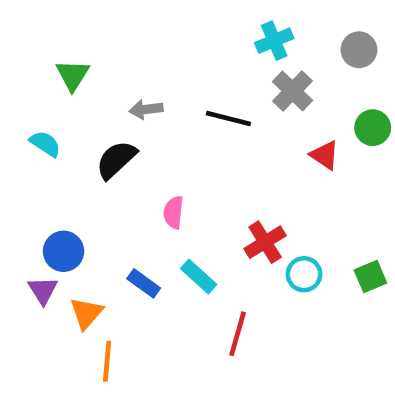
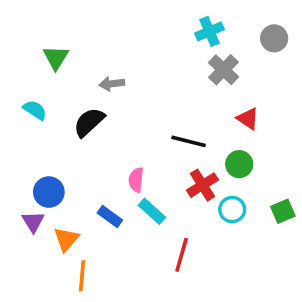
black line: (228, 118) -> (189, 141), moved
green circle: (373, 128) -> (239, 164), moved
pink semicircle: (173, 212) -> (136, 180), moved

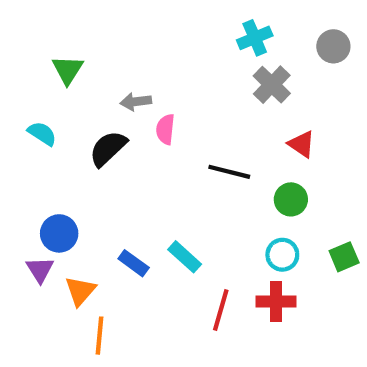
pink semicircle: (136, 180) -> (165, 129), moved
red cross: (203, 185) -> (276, 302), moved, turned 32

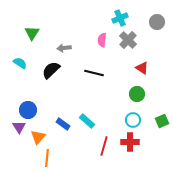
pink semicircle: (165, 129) -> (102, 40), moved
black line: (229, 172) -> (94, 73), moved

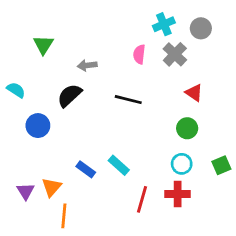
gray circle: (157, 22) -> (201, 28), moved
cyan semicircle: (20, 63) -> (16, 90), moved
blue circle: (28, 110) -> (38, 126), moved
purple triangle: (19, 127) -> (26, 191), moved

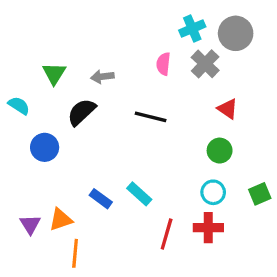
gray circle: (201, 28) -> (236, 33), size x1.4
green triangle: (43, 45) -> (54, 73), moved
orange triangle: (52, 187) -> (61, 220), turned 30

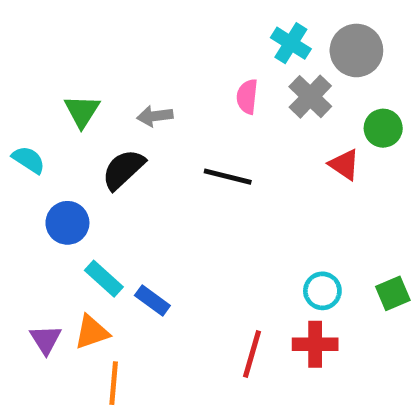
cyan cross: (192, 29) -> (291, 43), turned -35
green circle: (220, 151) -> (383, 128), moved
cyan rectangle: (139, 194) -> (104, 279), moved

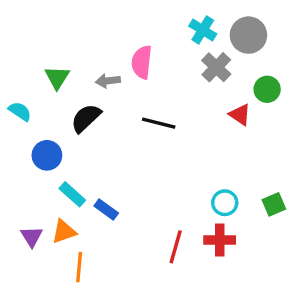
pink semicircle: (247, 97) -> (142, 62), moved, size x1.4

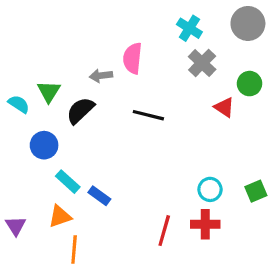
gray circle: (248, 35) -> (248, 23), moved
green triangle: (57, 77) -> (49, 91), moved
purple triangle: (32, 237) -> (16, 226), moved

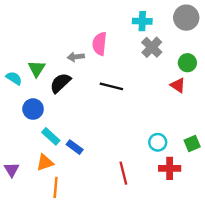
cyan cross: (189, 28) -> (142, 21), turned -30
red triangle: (224, 107) -> (178, 85), moved
red cross: (205, 224) -> (170, 168), moved
red line: (164, 231) -> (123, 173), turned -30

